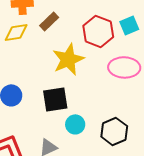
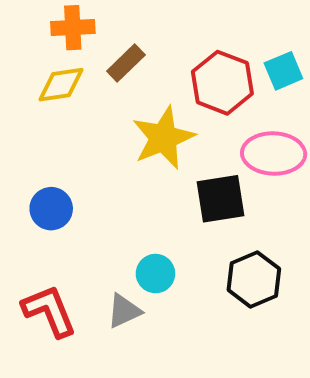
black square: (55, 99) -> (220, 199), moved
cyan circle: (75, 124) -> (155, 274), moved

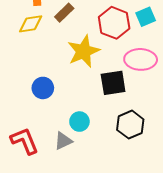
blue circle: (51, 209) -> (43, 88), moved

